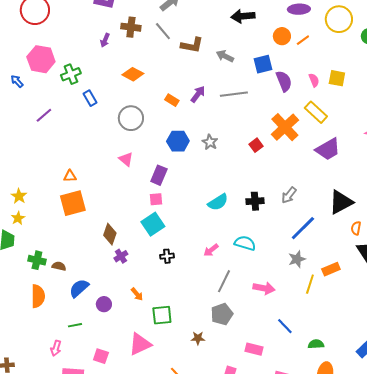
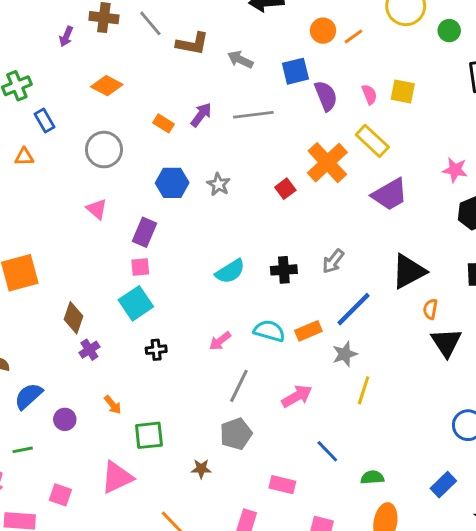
orange triangle: (70, 176) -> (24, 157), moved
orange rectangle: (331, 269) -> (308, 331), moved
pink arrow: (264, 288) -> (297, 396), turned -40

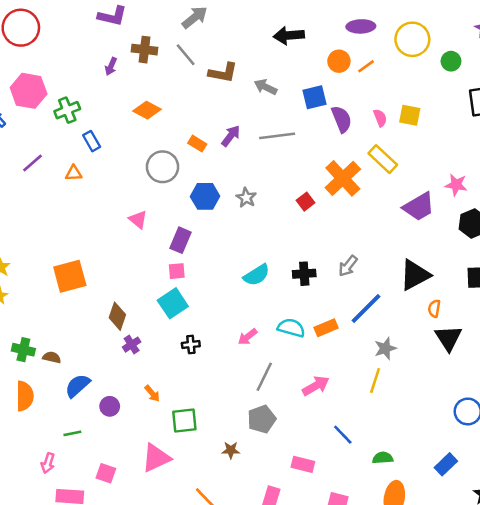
gray circle: (104, 150) -> (163, 167), moved
purple trapezoid: (390, 195) -> (419, 207), moved
gray star: (345, 354) -> (385, 348), moved

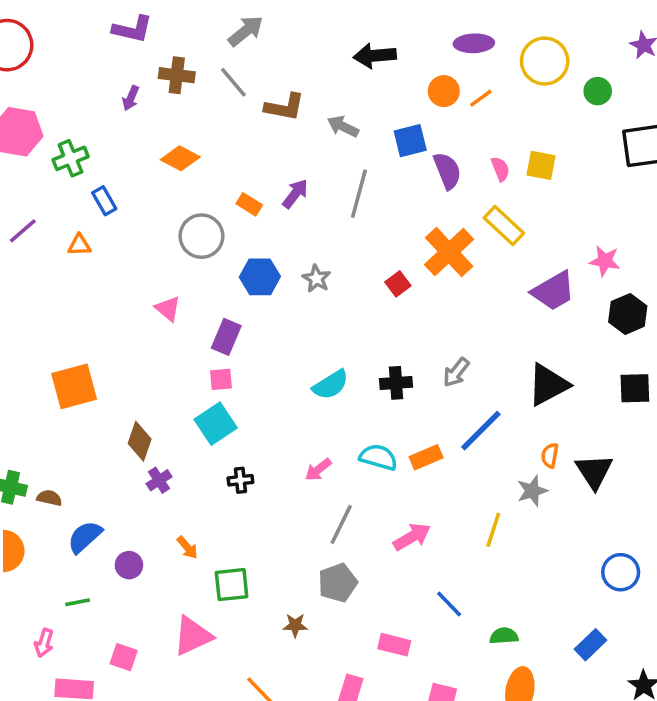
gray line: (277, 136) -> (359, 194), turned -68
orange semicircle: (434, 308) -> (550, 455), moved
gray star: (385, 348) -> (532, 491), moved

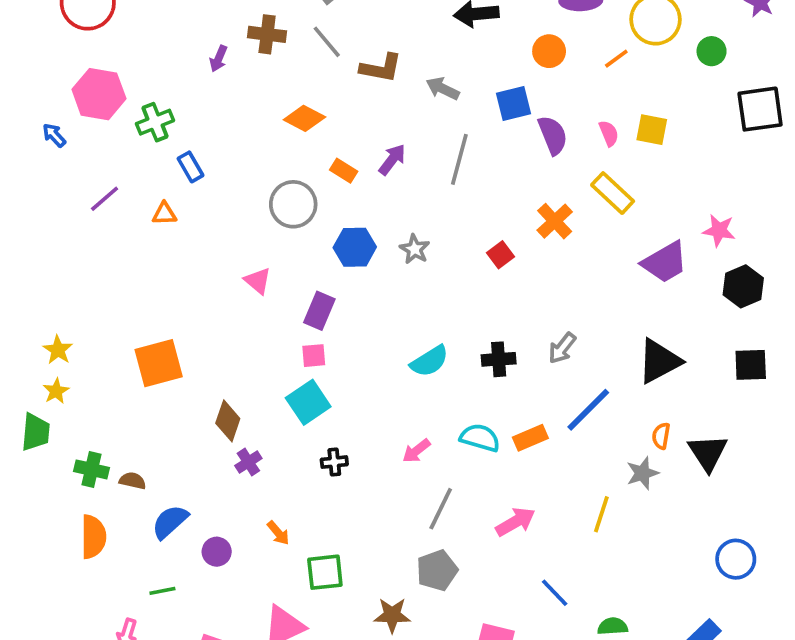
orange line: (481, 98) -> (616, 59), moved
orange diamond: (180, 158) -> (304, 118), moved
orange cross: (449, 252) -> (555, 221), size x0.7
brown star: (295, 625) -> (392, 615), size x1.4

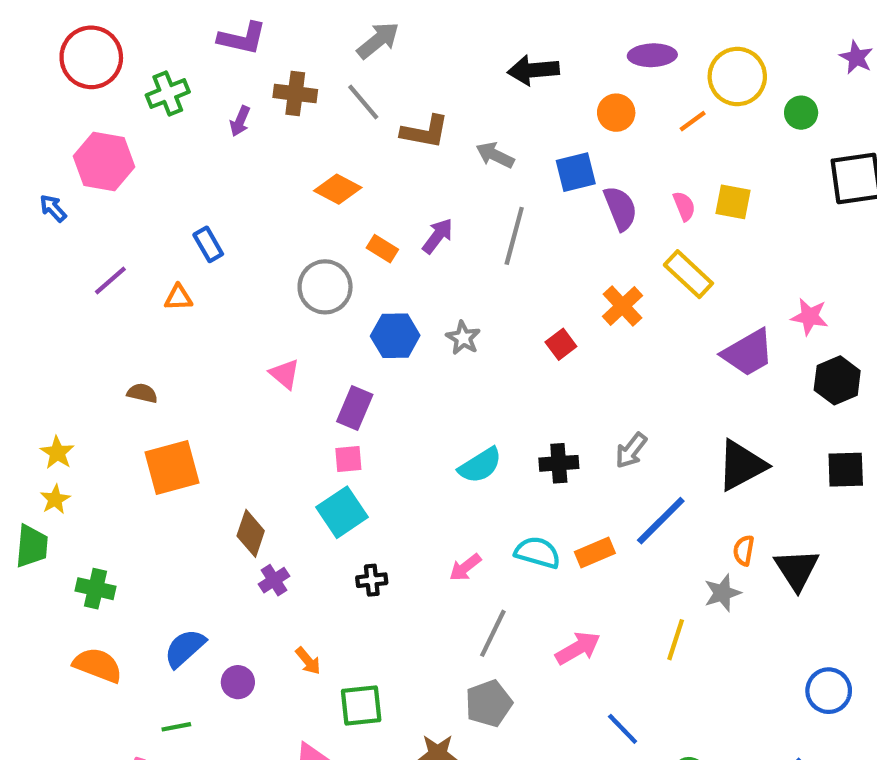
green cross: (155, 122) -> (168, 93), moved
brown semicircle: (133, 481) -> (142, 393), moved
orange semicircle: (93, 537) -> (98, 665), turned -69

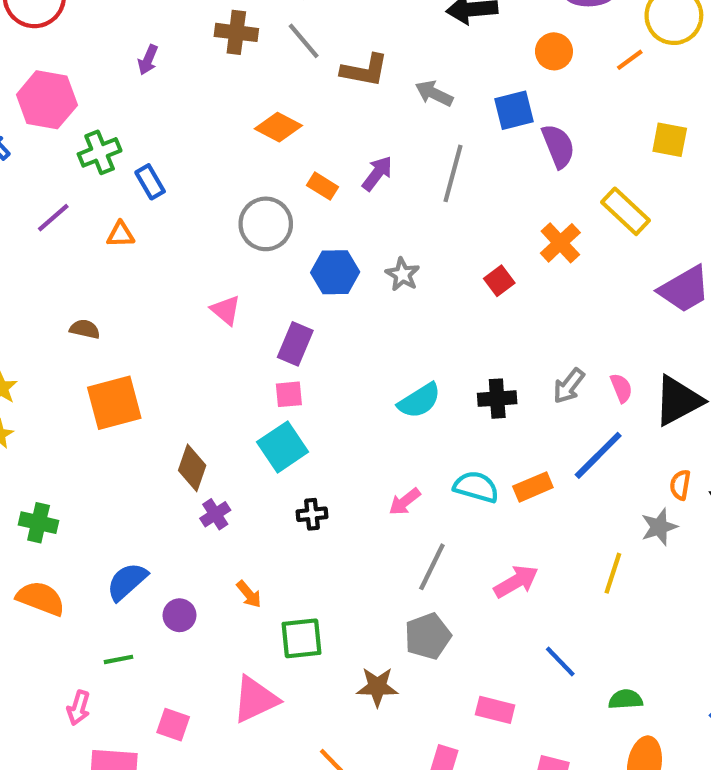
green cross: (168, 93) -> (100, 152), moved
purple arrow: (240, 121) -> (148, 60), moved
pink semicircle: (684, 206) -> (621, 388), moved

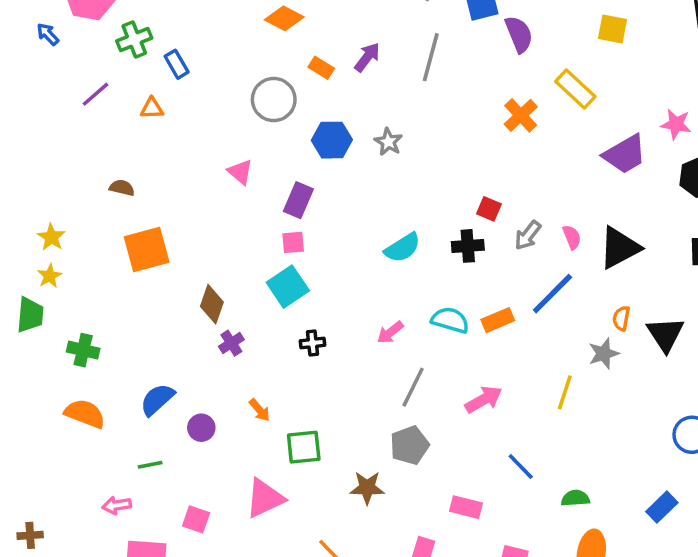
red square: (499, 281) -> (489, 209), moved, turned -30
pink arrow: (79, 708) -> (117, 505), turned 64

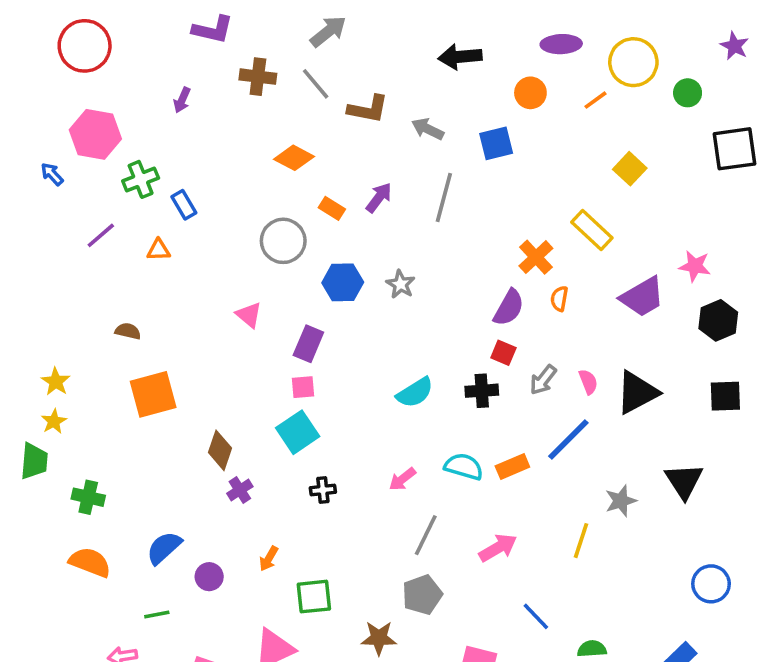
yellow square: (612, 29) -> (630, 169), turned 32
purple semicircle: (519, 34) -> (509, 308), moved, turned 51
orange semicircle: (621, 318) -> (559, 299), moved
orange arrow: (260, 410) -> (269, 559), turned 70

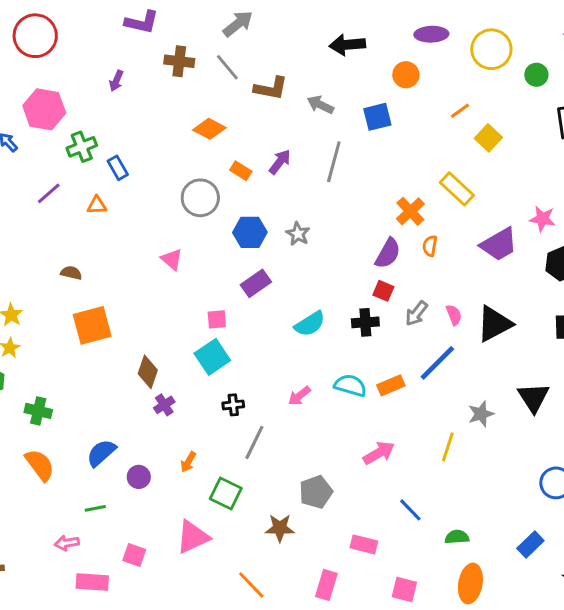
orange line: (595, 100) -> (460, 111), moved
purple rectangle: (308, 344) -> (256, 283), moved, turned 32
gray line: (426, 535) -> (254, 442), moved
orange semicircle: (90, 562) -> (40, 465), turned 32
green square: (314, 597) -> (226, 493), turned 32

